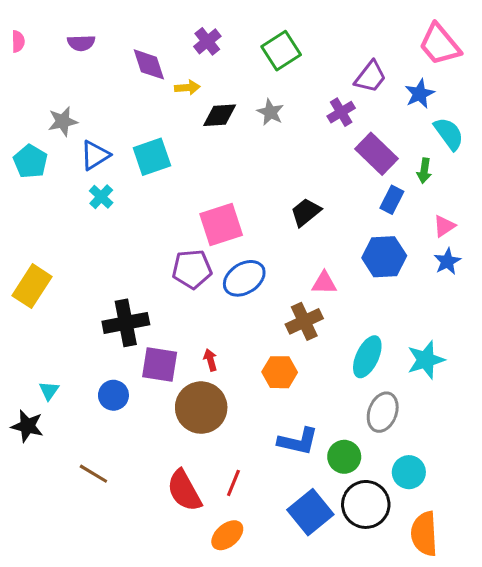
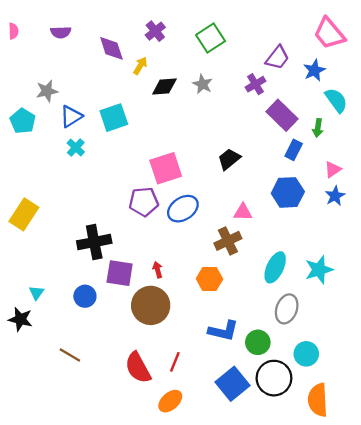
yellow arrow: (187, 88) -> (140, 66), turned -54

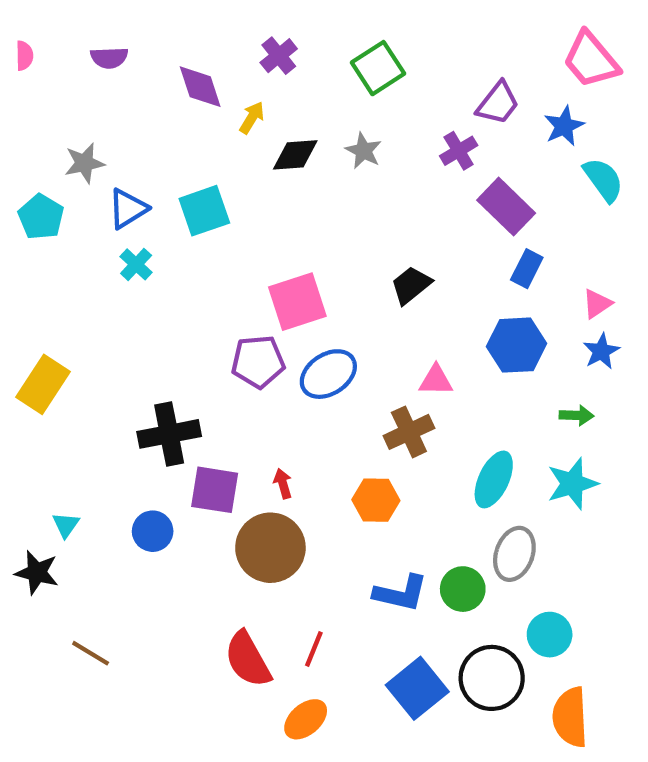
green arrow: (318, 128) -> (576, 415), moved, turned -96
green circle: (258, 342) -> (463, 589), moved
brown line: (70, 355) -> (91, 653), moved

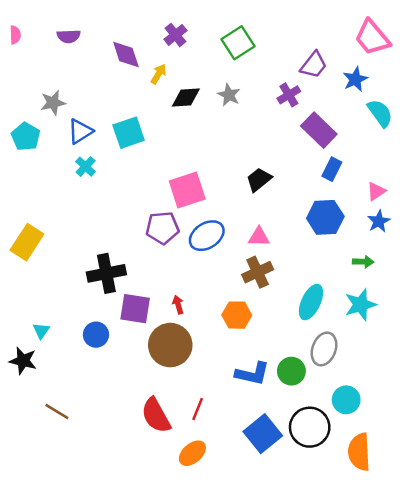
pink triangle: (436, 380) -> (259, 237), moved

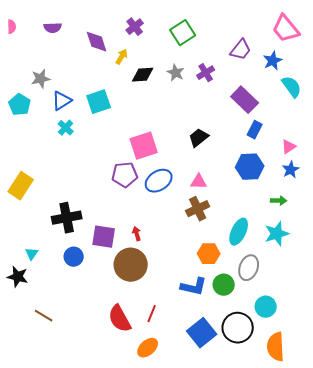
purple cross: (289, 95) -> (206, 73), moved
black cross: (106, 273) -> (67, 218), moved
orange hexagon: (237, 315) -> (209, 254), moved

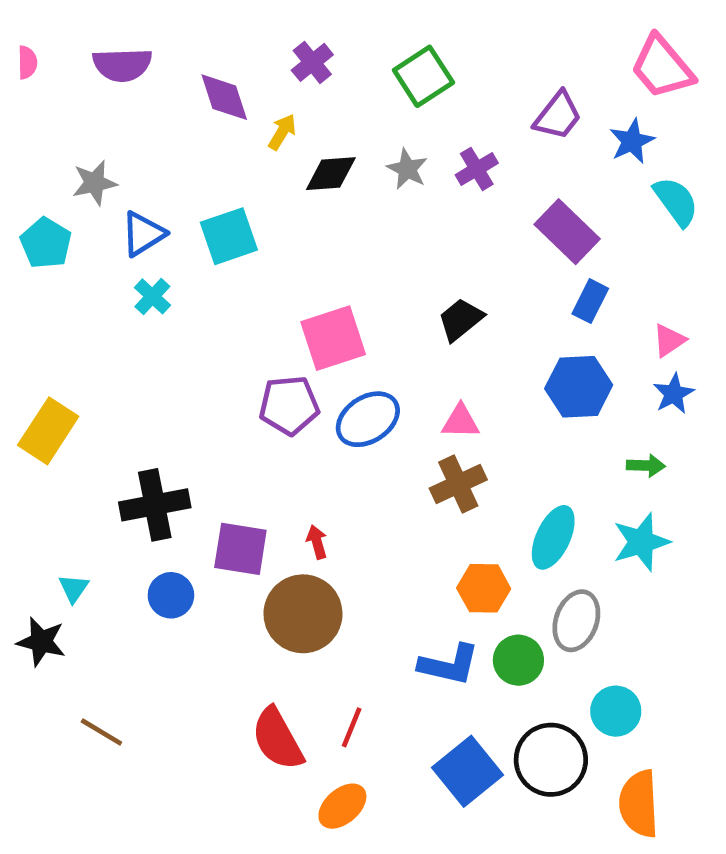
purple semicircle: (53, 28) -> (122, 65), size x1.4

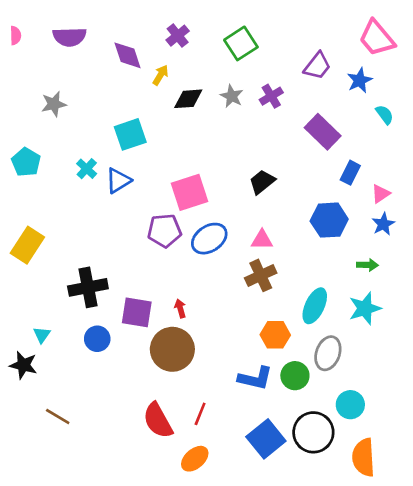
cyan semicircle: (676, 201) -> (385, 115), size x0.7
blue triangle: (143, 234) -> (118, 181), moved
cyan pentagon: (46, 243) -> (26, 162), moved
blue rectangle: (590, 301) -> (350, 173), moved

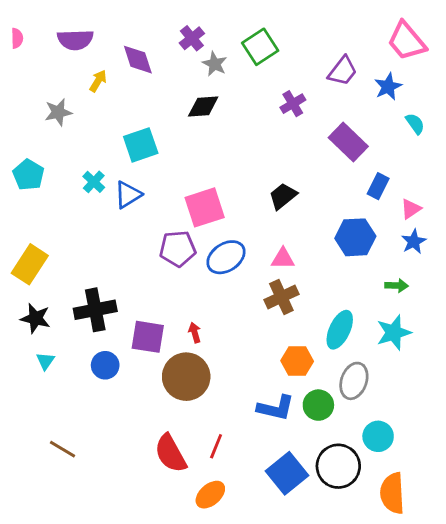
yellow arrow: (160, 75) -> (98, 81), moved
gray star: (232, 96) -> (215, 64), moved
black star: (23, 365) -> (35, 318), moved

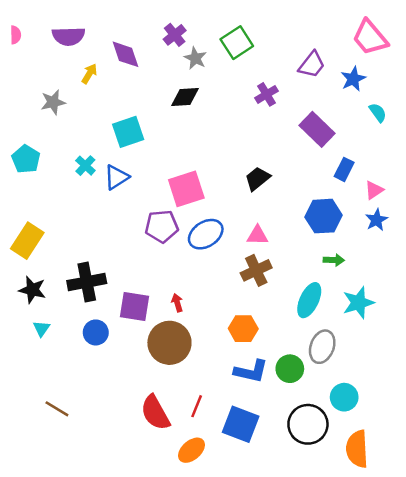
green arrow: (397, 286) -> (334, 260), moved
orange hexagon: (297, 361) -> (243, 329), moved
blue square: (287, 473) -> (241, 424), moved, turned -30

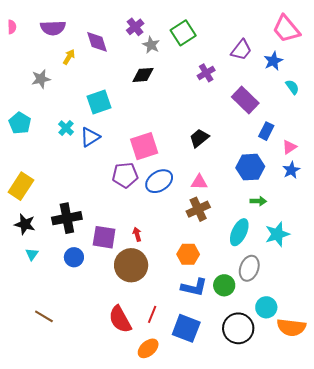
orange semicircle: (357, 449) -> (291, 327), moved, turned -80

